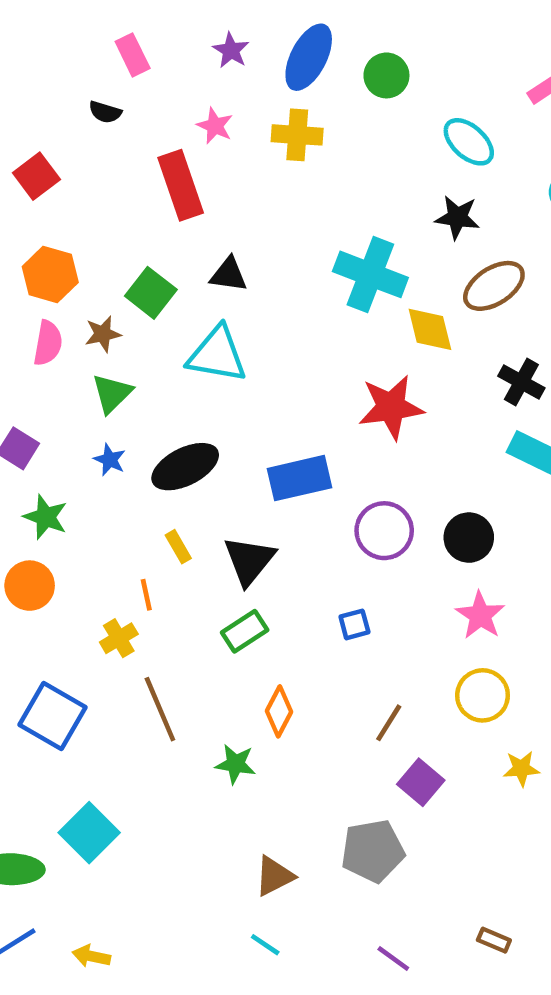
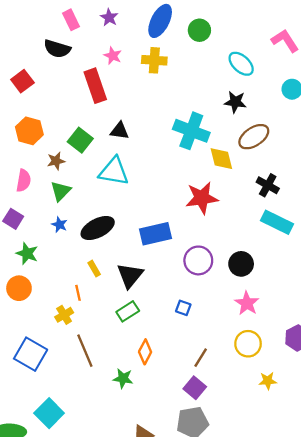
purple star: (231, 50) -> (109, 17), moved
black semicircle: (105, 112) -> (57, 49), size x1.6
pink semicircle: (48, 343) -> (24, 181), moved
blue square: (354, 624) -> (183, 308), turned 35
purple square: (421, 782) -> (195, 388), moved

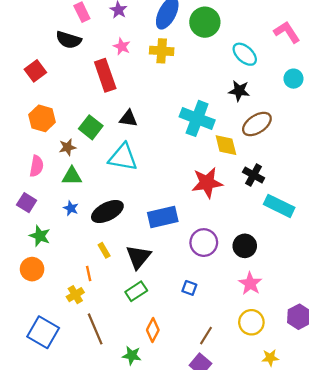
green circle: (199, 30) -> (205, 22), size x1.4
black cross: (268, 185) -> (254, 175), moved
green triangle: (61, 191) -> (72, 176), turned 45

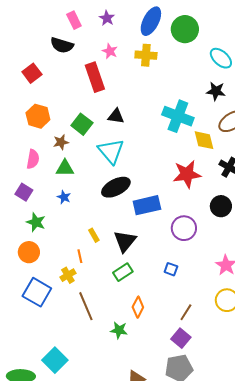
cyan triangle: (123, 157) -> (111, 151), turned 40
black ellipse: (107, 212) -> (116, 187), moved
black circle: (245, 246) -> (221, 206), moved
blue square: (43, 332) -> (37, 292), moved

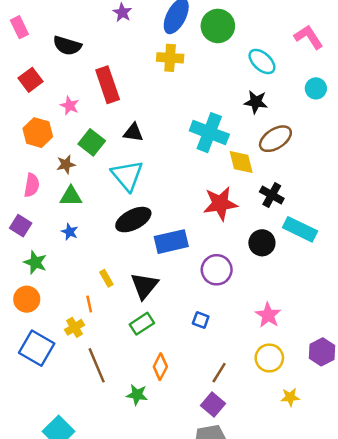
pink rectangle: (74, 20) -> (19, 27), moved
pink star: (110, 51) -> (70, 106), moved

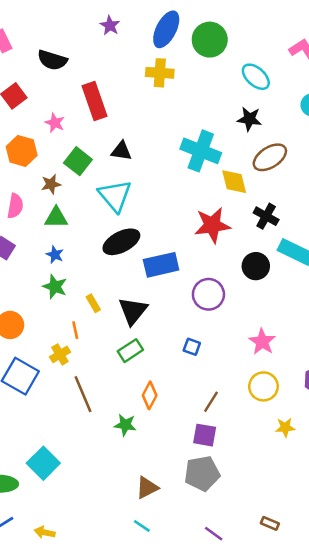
green star: (35, 262) -> (55, 287), moved
purple square: (213, 405) -> (205, 435), turned -30

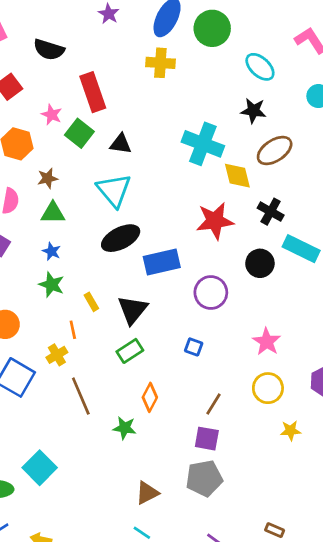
green square: (78, 161) -> (79, 133), moved

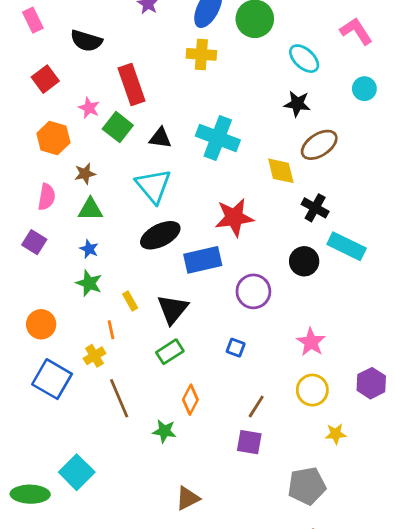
cyan cross: (203, 144) -> (218, 138), moved
red star: (215, 221) -> (234, 217), moved
gray pentagon: (204, 478) -> (307, 486), moved

